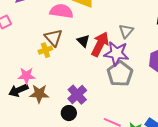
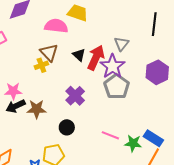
purple star: (116, 53) -> (112, 66), turned 30
pink star: (26, 76) -> (13, 91), moved
purple cross: (77, 95) -> (75, 96), moved

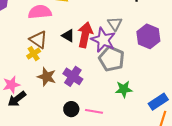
gray triangle: (121, 44) -> (115, 24), moved
brown star: (37, 109) -> (47, 77), moved, turned 30
pink line: (110, 135) -> (94, 111), moved
blue rectangle: (153, 138) -> (158, 102), turned -54
green star: (133, 143) -> (124, 89), moved

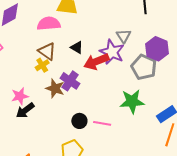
red arrow: (85, 35) -> (96, 62), moved, turned -125
gray pentagon: (112, 59) -> (144, 67), moved
purple cross: (73, 76) -> (70, 81), moved
green star: (124, 89) -> (132, 101), size x1.4

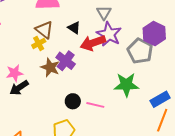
gray triangle: (124, 36) -> (104, 13), moved

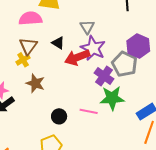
brown triangle: (44, 30) -> (28, 46), turned 30
purple cross: (66, 61) -> (104, 76), moved
pink line: (95, 105) -> (89, 111), moved

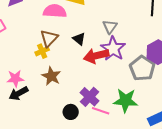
purple cross: (104, 76) -> (90, 97), moved

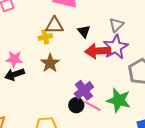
brown triangle: (49, 38) -> (54, 25), turned 36
black circle: (71, 112) -> (76, 105), moved

